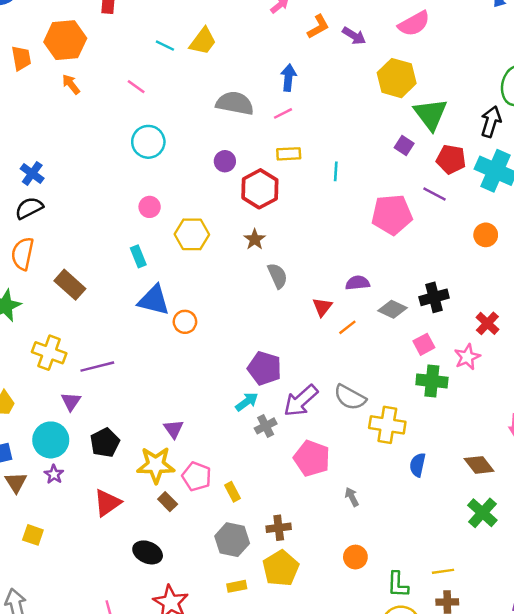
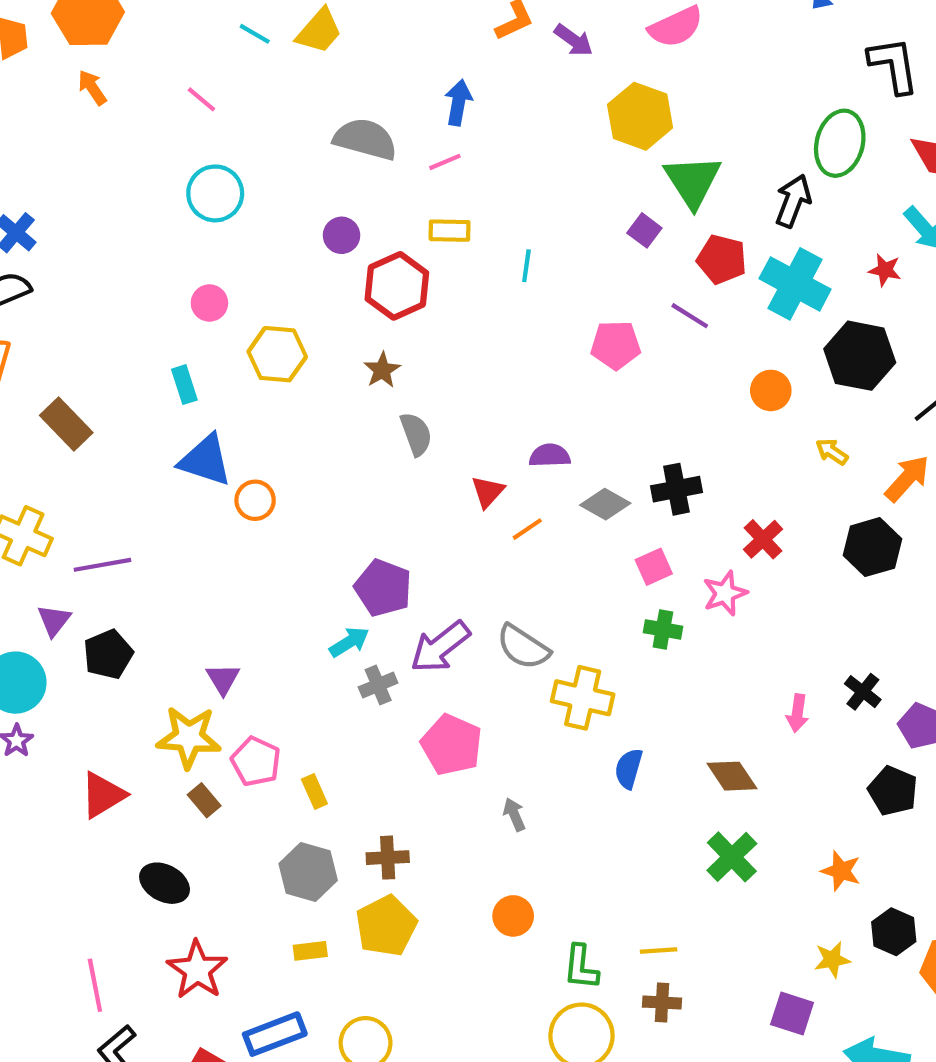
pink pentagon: (392, 215) -> (616, 345), size x0.7
green cross: (432, 381) -> (663, 629), size x0.7
black pentagon: (105, 443) -> (108, 654), moved

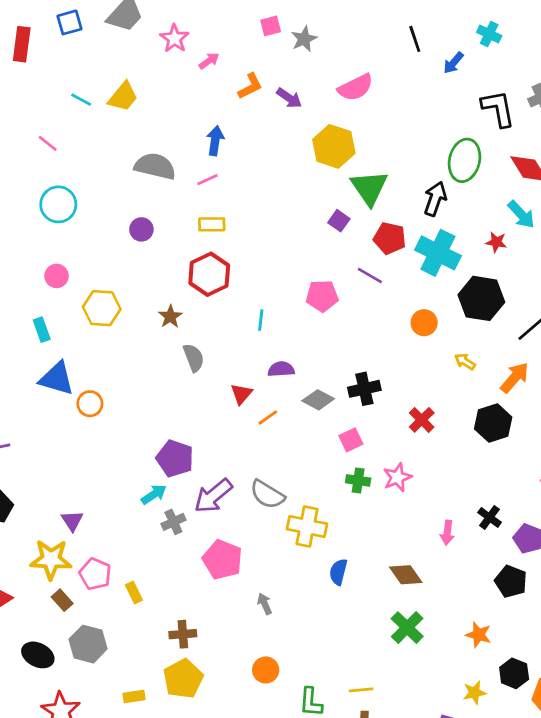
cyan line: (526, 266) -> (261, 320), moved
red hexagon: (397, 286) -> (209, 274), moved
pink star: (725, 593) -> (397, 477), moved
gray hexagon: (308, 872) -> (88, 644), moved

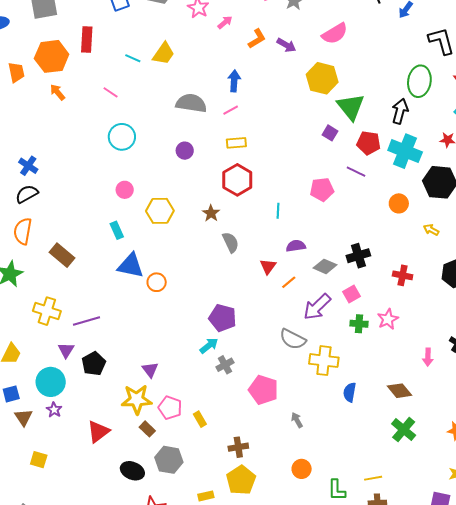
red rectangle: (22, 44) -> (87, 40), moved
red cross: (422, 420) -> (403, 275), turned -30
purple arrow: (213, 496) -> (317, 307), moved

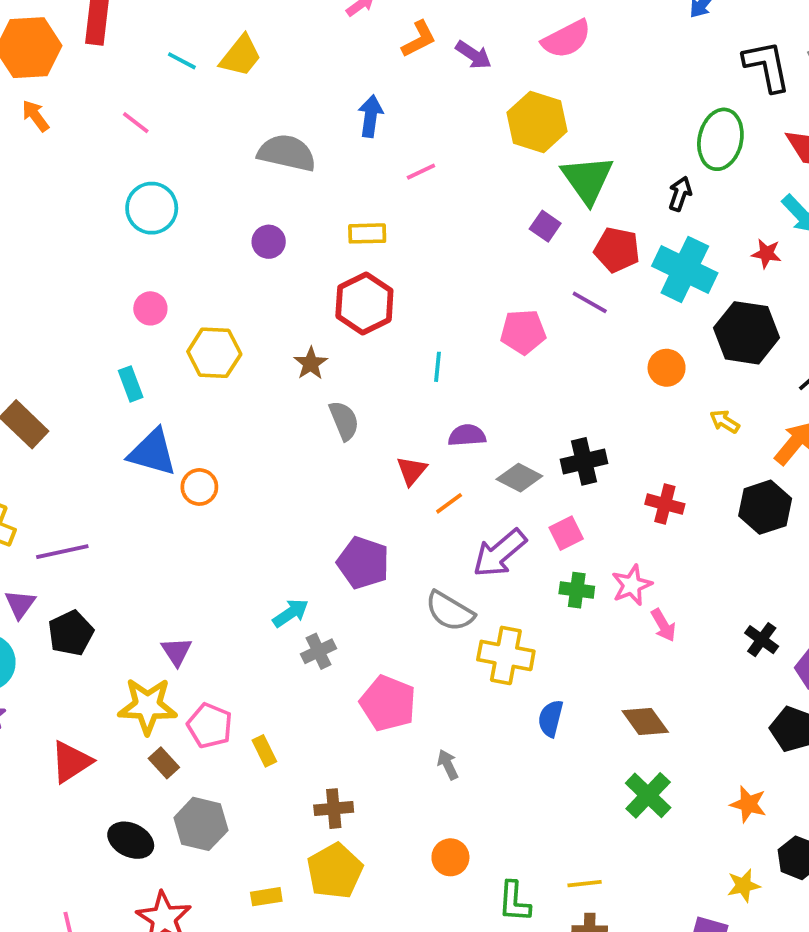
pink line: (231, 110) -> (421, 172), moved
black arrow: (400, 111) -> (680, 194), size x0.7
purple pentagon: (223, 318) -> (363, 563), moved
pink arrow: (428, 357) -> (663, 625), moved, turned -36

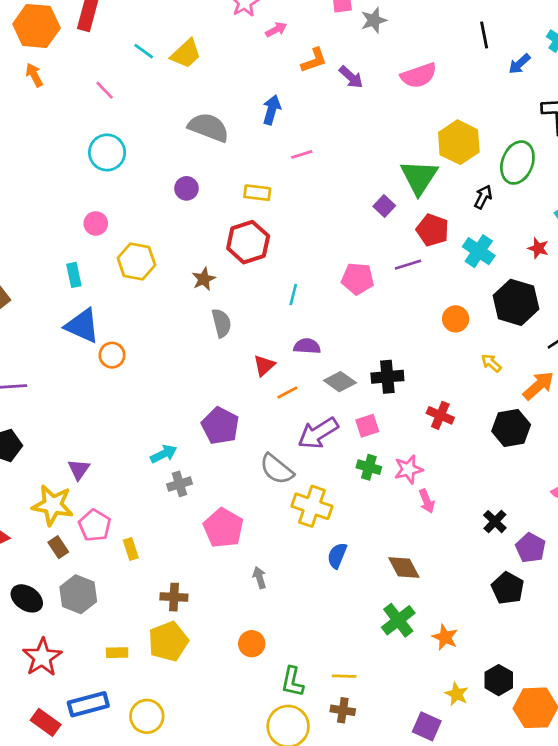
yellow hexagon: (537, 122) -> (459, 142), moved
cyan cross: (685, 270) -> (479, 251), size x0.7
purple line: (590, 302) -> (408, 265), turned -55
orange star: (748, 804) -> (445, 637), moved
yellow star: (744, 886) -> (457, 694), turned 30

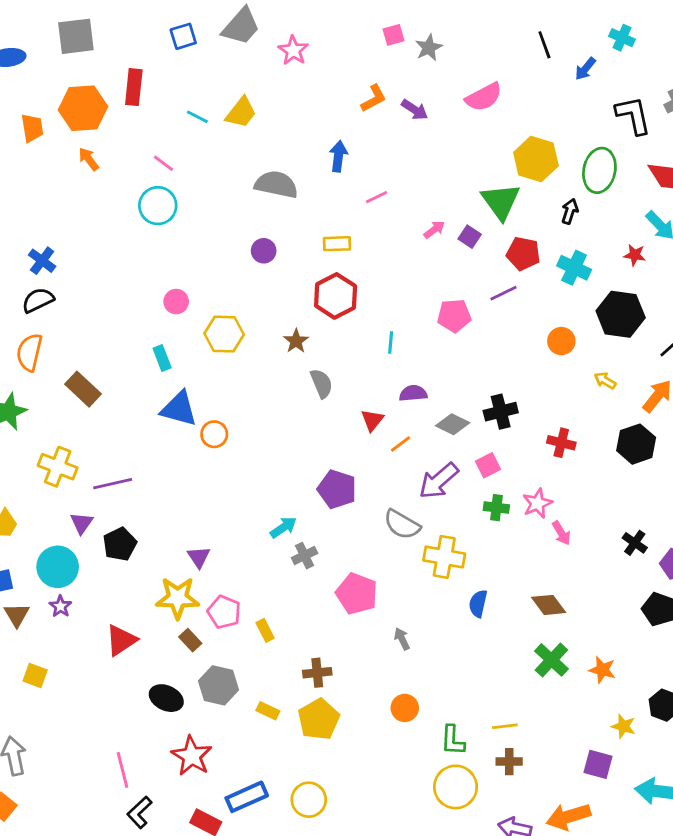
pink arrow: (276, 30) -> (434, 230), moved
cyan circle: (107, 152) -> (158, 206), moved
yellow rectangle: (117, 653) -> (268, 711), moved, turned 35

